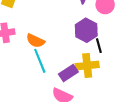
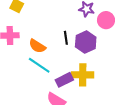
black line: (99, 46) -> (66, 38), moved
cyan line: (40, 61) -> (39, 65), turned -40

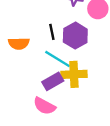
orange semicircle: (37, 46) -> (19, 43), turned -30
cyan line: (39, 65) -> (58, 59), moved

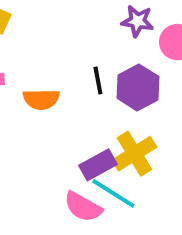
cyan line: (58, 59) -> (113, 193), moved
yellow cross: (74, 74) -> (134, 154), turned -30

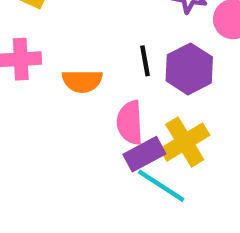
pink semicircle: (83, 207) -> (130, 123), moved, turned 57

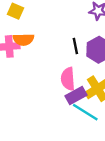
orange semicircle: (82, 81) -> (23, 40), moved

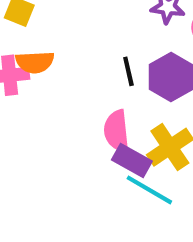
purple rectangle: (76, 95) -> (132, 160), turned 60

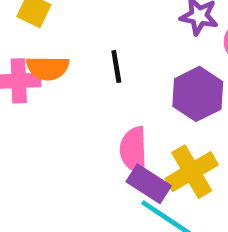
black line: (128, 71) -> (116, 67), moved

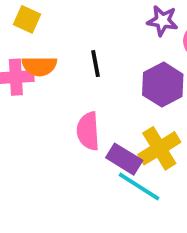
pink semicircle: (134, 150) -> (88, 131), moved

